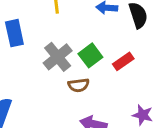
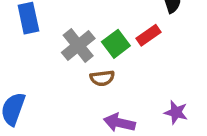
red rectangle: (123, 61) -> (149, 35), moved

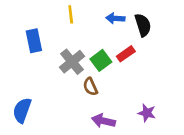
brown semicircle: (102, 78) -> (90, 87), turned 72

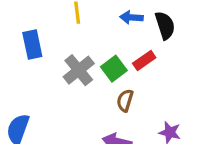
brown semicircle: (90, 87) -> (125, 100), moved, turned 42

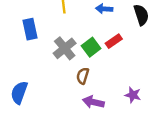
black semicircle: (165, 25) -> (141, 15), moved
brown semicircle: (125, 100) -> (83, 76), moved

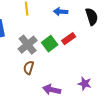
brown semicircle: (83, 76) -> (29, 68), moved

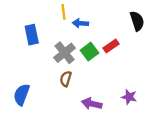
blue arrow: (61, 12) -> (80, 23), moved

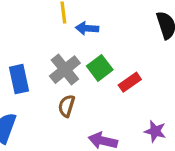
blue rectangle: (32, 35) -> (19, 79), moved
red rectangle: (111, 46) -> (130, 82), moved

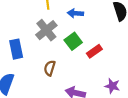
blue arrow: (87, 28) -> (75, 13), moved
gray cross: (65, 70) -> (46, 30), moved

